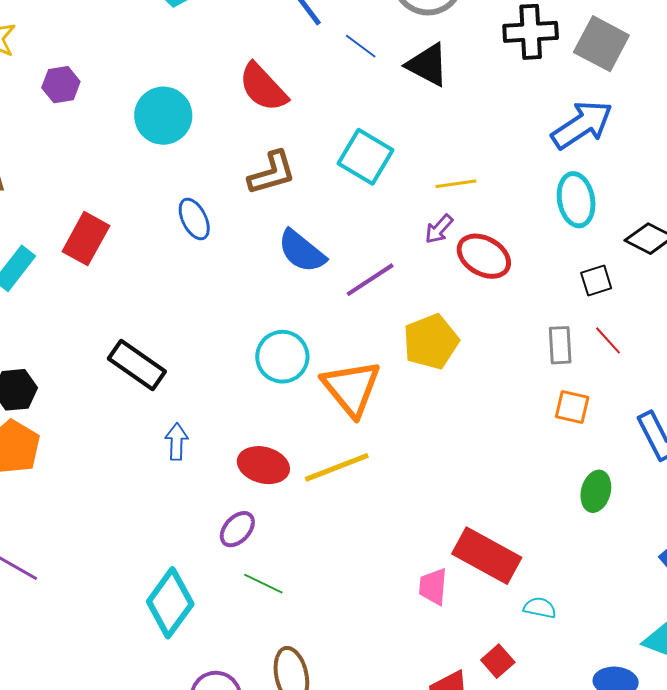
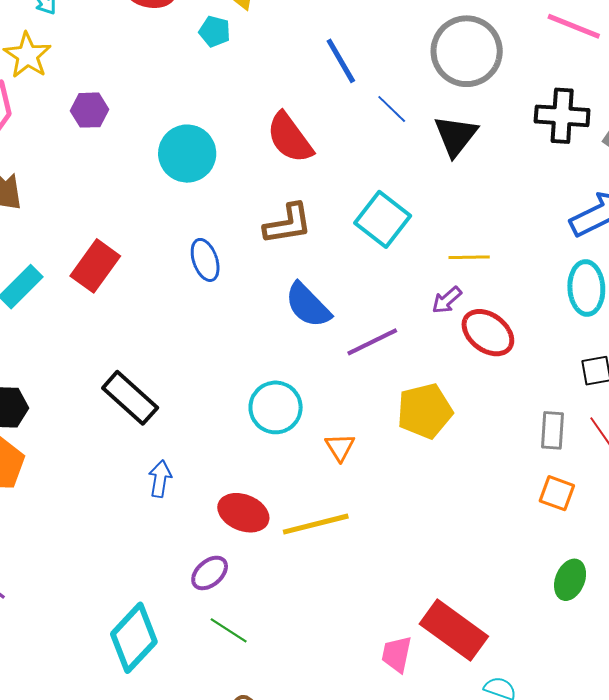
black triangle: (428, 65) -> (456, 136), turned 33
orange triangle: (351, 388) -> (340, 447), size x0.5

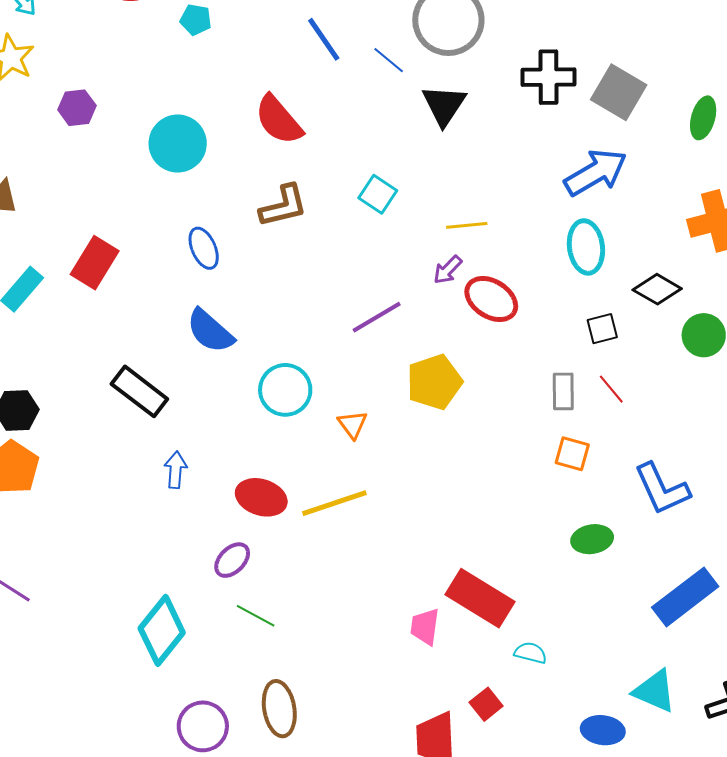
blue line: (392, 109) -> (389, 60), moved
cyan square: (383, 219) -> (378, 194), size x0.7
blue semicircle: (308, 305) -> (210, 331), moved
green ellipse: (570, 580) -> (592, 539), turned 63

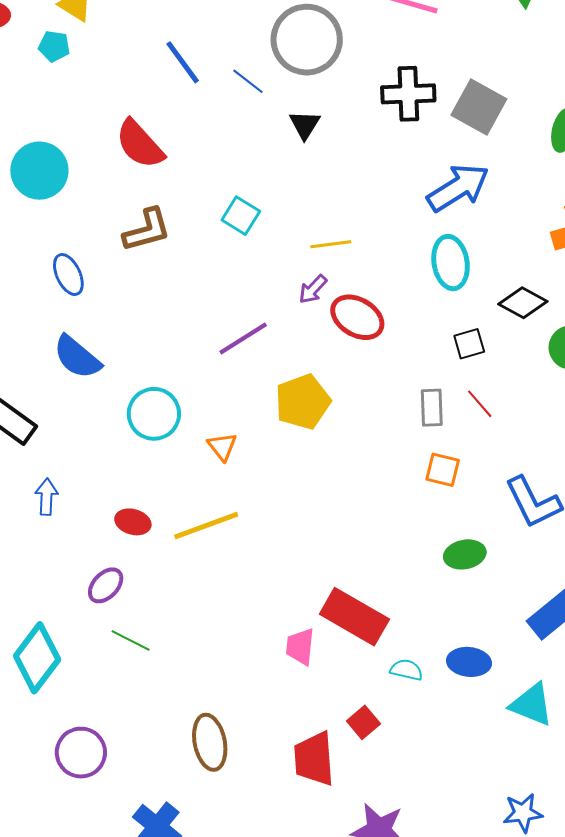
black triangle: (444, 105) -> (305, 125), size x0.7
red ellipse: (261, 497) -> (133, 522), size x0.7
brown ellipse: (279, 709) -> (210, 742), moved
blue ellipse: (603, 730) -> (469, 662), moved

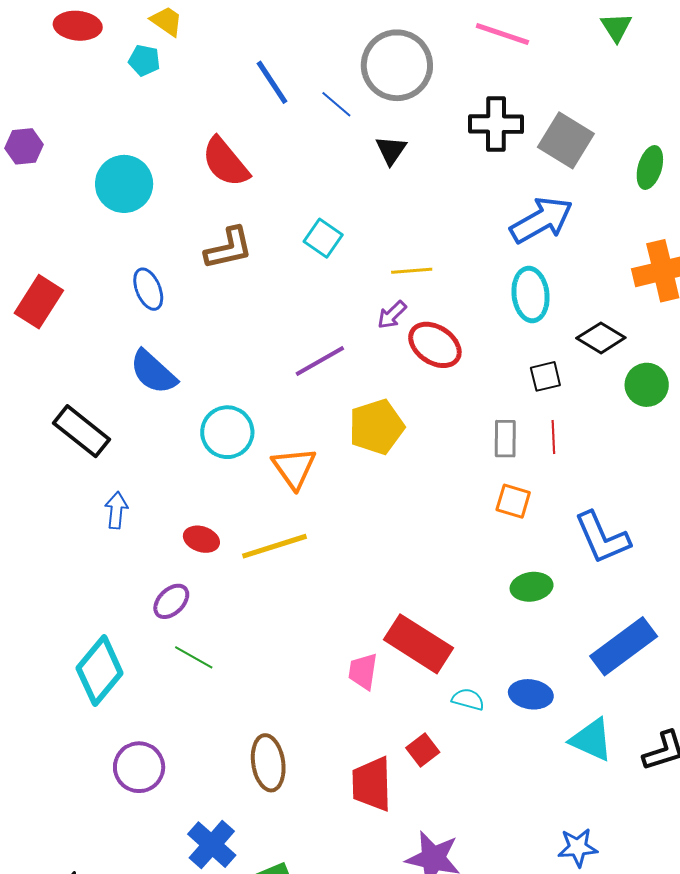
red line: (480, 404) -> (553, 437), turned 36
orange triangle: (222, 447) -> (294, 468), size x1.5

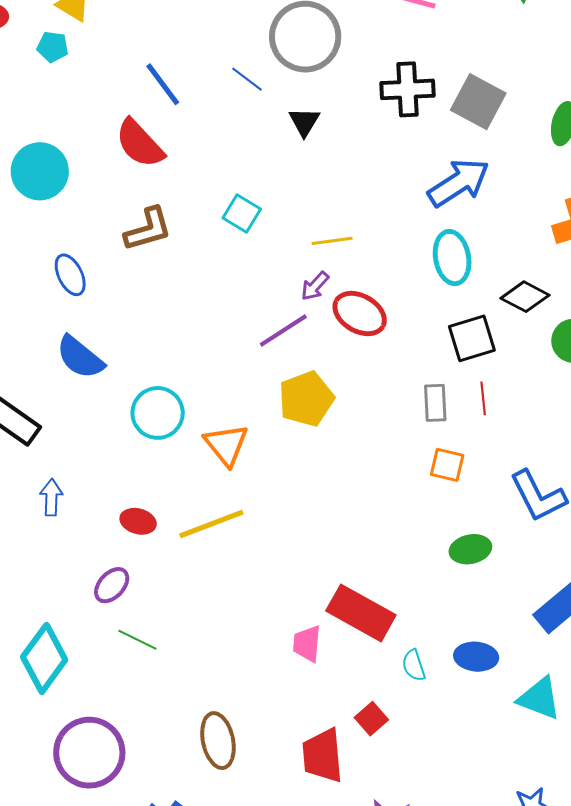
blue line: (272, 82) -> (163, 84), moved
purple line: (320, 361) -> (283, 331), moved
black square: (545, 376) -> (472, 338), size x1.5
cyan semicircle: (468, 699) -> (414, 665), turned -120
purple circle: (139, 767) -> (89, 753), size x1.4

